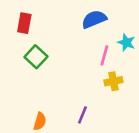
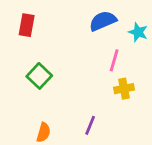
cyan star: (126, 43) -> (138, 32), moved
green square: (36, 57) -> (39, 76), moved

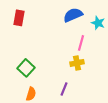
green square: (39, 76) -> (26, 68), moved
yellow cross: (124, 89) -> (77, 63), moved

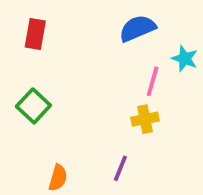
cyan star: (98, 23) -> (185, 59), moved
green square: (26, 68) -> (33, 106), moved

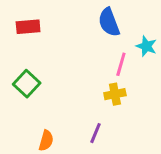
blue semicircle: (137, 28) -> (109, 22), turned -88
red rectangle: (35, 34) -> (28, 27), turned 75

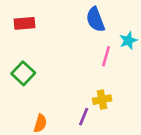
cyan star: (146, 46) -> (128, 40), turned 30
yellow cross: (115, 94) -> (102, 100), moved

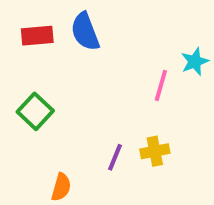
blue semicircle: (95, 19) -> (85, 32), moved
purple line: (84, 117) -> (115, 157), moved

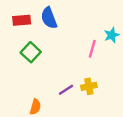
green square: (35, 111) -> (31, 52), moved
purple line: (115, 157) -> (66, 90), turned 35

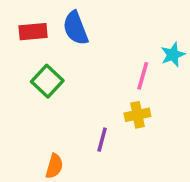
yellow cross: (89, 86) -> (137, 115), moved
purple line: (66, 90) -> (102, 140), turned -42

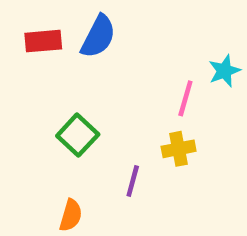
blue semicircle: (76, 28) -> (98, 36), turned -132
green square: (47, 81) -> (78, 135), moved

